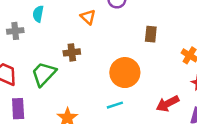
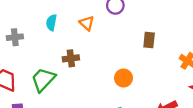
cyan semicircle: (38, 14) -> (51, 23), moved
orange circle: (125, 73) -> (123, 78), size x0.6

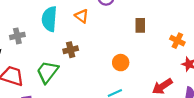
cyan semicircle: (51, 23) -> (49, 19), size x1.6

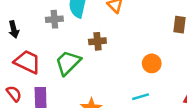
gray cross: (17, 36) -> (54, 19), moved

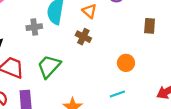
brown cross: (97, 41) -> (83, 37), moved, turned 35

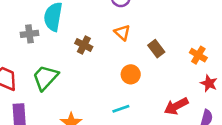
orange triangle: (89, 11) -> (122, 33), moved
brown rectangle: (150, 26) -> (156, 49), moved, turned -42

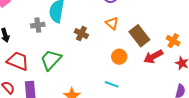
brown rectangle: (156, 49) -> (139, 36), size x1.5
red arrow: (176, 106) -> (153, 57), moved
cyan line: (121, 109) -> (112, 84), turned 40

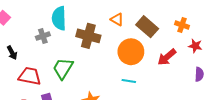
brown cross: (81, 34) -> (88, 36), size x1.6
orange circle: (119, 57) -> (131, 52), size x1.6
red arrow: (153, 57) -> (167, 57), moved

